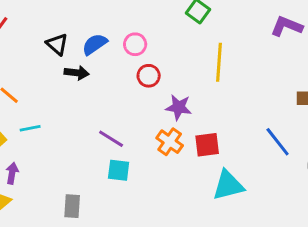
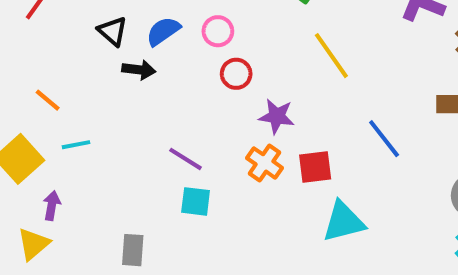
yellow line: (219, 62) -> (331, 56), turned -39
blue line: (278, 142) -> (384, 139), moved

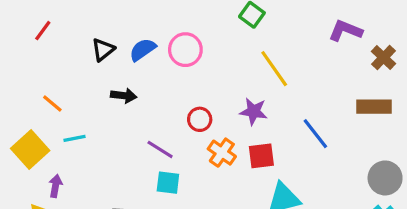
black triangle: (113, 31) -> (103, 50), turned 40
pink circle: (218, 31) -> (185, 50), size x1.4
black arrow: (139, 70) -> (124, 96), moved
red circle: (236, 74) -> (200, 119), moved
purple star: (277, 116) -> (254, 111), moved

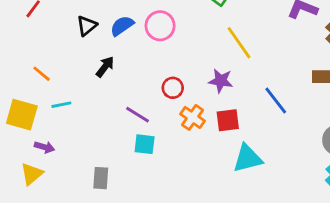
black arrow: (124, 96) -> (105, 67), turned -60
yellow square: (30, 149) -> (22, 115), turned -32
purple arrow: (55, 186) -> (44, 147), turned 96

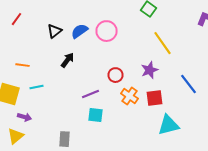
orange line: (42, 74) -> (22, 65), turned -32
purple star: (221, 81) -> (150, 70), turned -30
purple line: (137, 115) -> (90, 94), turned -54

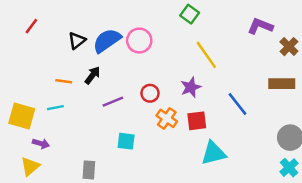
blue semicircle: (80, 31) -> (107, 41), size x1.4
orange line: (22, 65) -> (64, 81), moved
purple line: (90, 94) -> (113, 102), moved

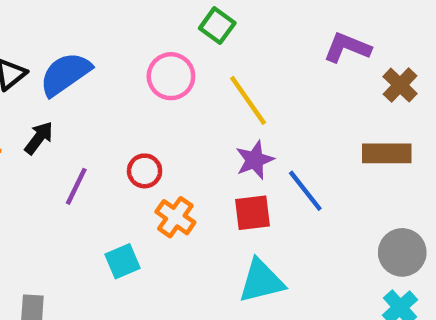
pink circle: (139, 41) -> (171, 76), moved
purple star: (191, 87) -> (255, 160), moved
purple line: (113, 102) -> (76, 186), turned -42
red square: (197, 121) -> (252, 213), moved
cyan square: (126, 141) -> (123, 261), moved, turned -30

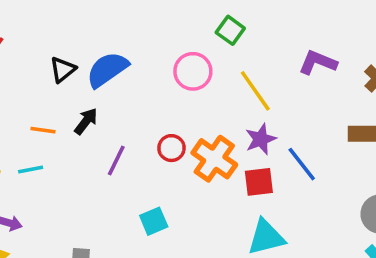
purple L-shape: (347, 48) -> (318, 62), moved
orange cross: (175, 217) -> (214, 159), moved, size x1.4

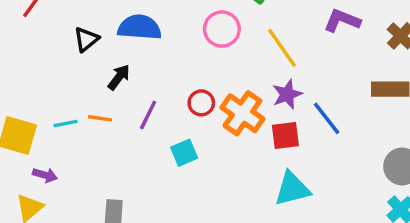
black triangle: (63, 70) -> (86, 39), moved
blue semicircle: (107, 70) -> (139, 27), turned 39
orange line: (43, 130) -> (100, 118), moved
cyan square: (154, 221) -> (184, 153), moved

